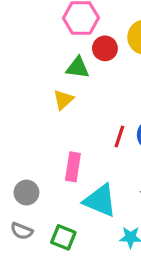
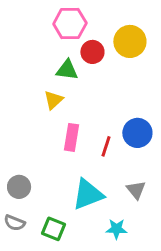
red line: (119, 136) -> (106, 146), moved
pink rectangle: (73, 167) -> (71, 137), moved
cyan triangle: (100, 201) -> (88, 194), turned -44

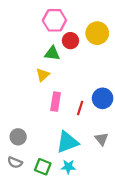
cyan star: (116, 229) -> (68, 167), moved

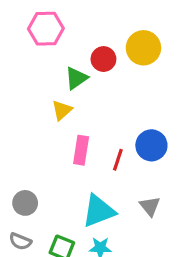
pink hexagon: (54, 20) -> (46, 29), moved
green triangle: (52, 53) -> (76, 78), turned -42

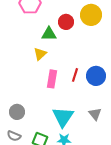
green triangle: (76, 78) -> (49, 34), turned 35
red line: (118, 160) -> (75, 75), moved
cyan triangle: (99, 211) -> (63, 117), turned -35

